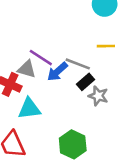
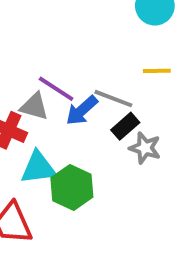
green hexagon: (73, 144) -> (72, 187), moved

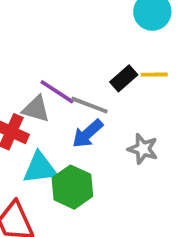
gray line: (113, 99) -> (89, 105), moved
blue arrow: (82, 110) -> (88, 134), moved
black rectangle: (125, 126) -> (124, 78), moved

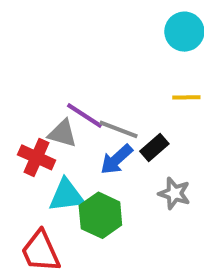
black rectangle: (124, 78) -> (154, 147), moved
gray star: (143, 149) -> (174, 193), moved

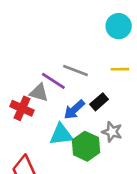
gray line: (118, 129) -> (76, 70), moved
cyan triangle: (66, 195) -> (61, 134), moved
green hexagon: (100, 215) -> (86, 146), moved

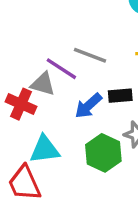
black rectangle: (99, 102) -> (120, 96), turned 36
cyan triangle: (61, 134) -> (45, 149), moved

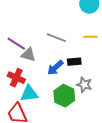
purple line: (61, 69) -> (16, 44), moved
red cross: (21, 104) -> (16, 78), moved

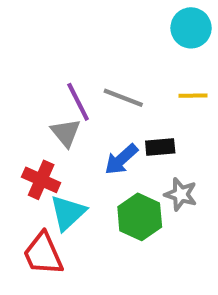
purple line: (16, 44) -> (78, 102), moved, turned 30
gray triangle: (28, 55) -> (66, 133), turned 35
cyan triangle: (29, 94) -> (68, 213), turned -36

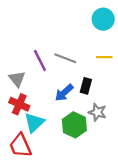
gray triangle: (66, 133) -> (17, 79), moved
black rectangle: (160, 147) -> (86, 86), turned -70

